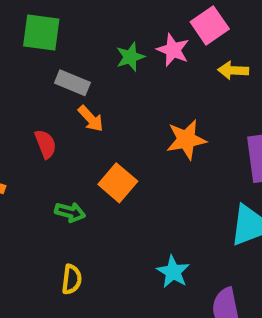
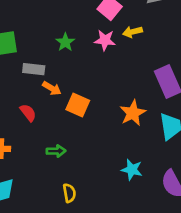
pink star: (173, 50) -> (105, 40), moved
orange star: (186, 140) -> (133, 113), moved
orange square: (118, 183) -> (78, 105), moved

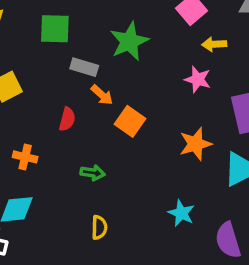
pink star: (105, 40) -> (198, 79), moved
green star: (65, 42) -> (129, 41), size x1.6
red semicircle: (28, 113) -> (67, 119), turned 42

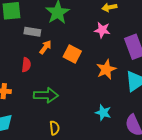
orange arrow: (102, 95) -> (45, 47), turned -88
orange square: (130, 121) -> (72, 54), moved
green arrow: (93, 173) -> (46, 95), size x1.6

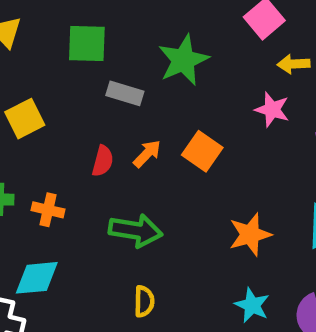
orange arrow: (45, 47) -> (147, 154), moved
orange star: (106, 69) -> (250, 235), moved
cyan star: (103, 113) -> (252, 305), moved

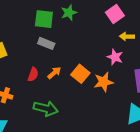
green square: (87, 44) -> (44, 19), moved
green star: (183, 60) -> (69, 13), moved, size x0.7
orange star: (250, 235) -> (104, 82), moved

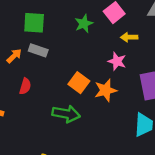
green star: (69, 13) -> (84, 24), moved
orange arrow: (54, 73) -> (14, 56), moved
green arrow: (46, 109) -> (66, 114), moved

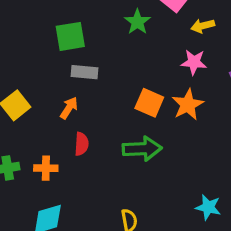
orange arrow: (14, 56) -> (69, 108), moved
red semicircle: (25, 86) -> (82, 144), moved

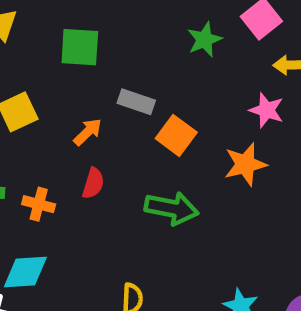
green square: (70, 36) -> (80, 47), moved
gray rectangle: (84, 72) -> (136, 102), moved
orange square: (149, 103) -> (176, 135), moved

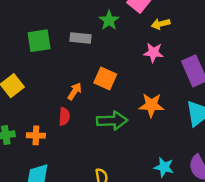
gray rectangle: (136, 102) -> (80, 38), moved
orange arrow: (88, 132) -> (75, 91), moved
orange star: (245, 164) -> (151, 105), moved, turned 30

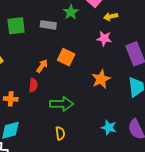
orange star: (151, 105) -> (101, 79), turned -30
green arrow: (112, 121) -> (62, 104), moved

